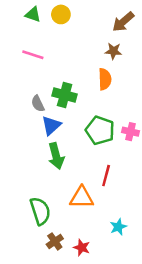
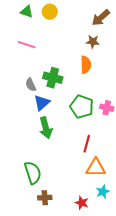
orange triangle: (82, 198) -> (96, 168), moved
cyan star: (118, 227) -> (103, 192), moved
brown cross: (55, 241) -> (45, 198), turned 32
red star: (82, 248) -> (82, 203), moved

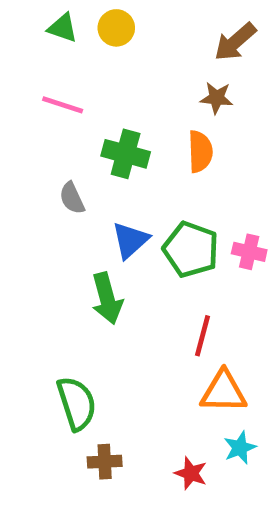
green cross: (53, 78) -> (126, 154), moved
blue triangle: (42, 103) -> (130, 240), moved

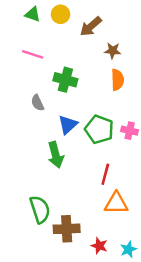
brown arrow: (235, 42) -> (91, 26), moved
orange semicircle: (200, 152) -> (117, 80), moved
cyan star: (240, 448) -> (128, 249), moved
brown cross: (105, 462) -> (67, 229), moved, size x1.5

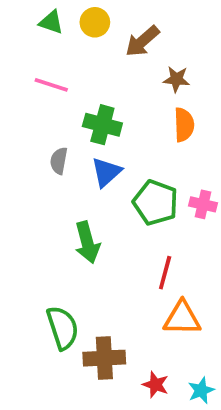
gray semicircle: (37, 103) -> (59, 161), turned 35
blue triangle: (68, 125) -> (106, 172), moved

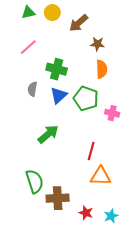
green triangle: (51, 22) -> (28, 13), turned -32
pink line: (51, 85) -> (28, 47), turned -60
green pentagon: (156, 203) -> (86, 98), moved
green arrow: (87, 242) -> (48, 134), turned -115

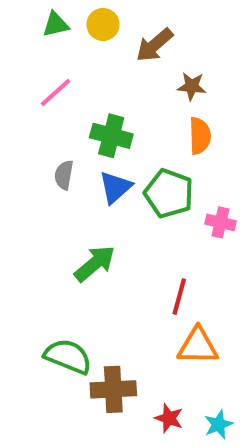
green semicircle: (35, 181) -> (68, 356), turned -50

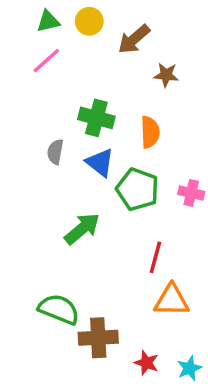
pink line: (56, 92) -> (46, 61), moved
orange semicircle: (200, 136) -> (150, 132), moved
blue triangle: (115, 187) -> (100, 163), turned -40
green pentagon: (169, 194) -> (138, 189), moved

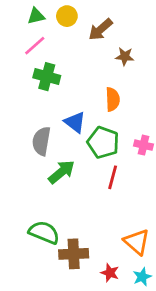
green cross: (96, 118) -> (47, 77), moved
gray semicircle: (55, 152) -> (41, 141), moved, size x1.5
red line: (155, 257) -> (113, 177), moved
orange triangle: (171, 300) -> (137, 242), moved, turned 40

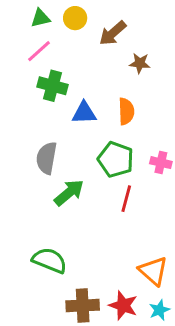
blue triangle: (75, 122) -> (84, 113), moved, turned -40
brown cross: (74, 254) -> (83, 306), moved
red star: (110, 273) -> (123, 306), size x1.4

